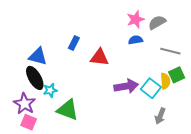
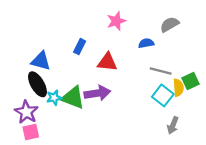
pink star: (136, 19) -> (116, 21), moved
gray line: (170, 51) -> (161, 71), moved
purple arrow: (126, 86) -> (97, 93), moved
green triangle: (68, 110) -> (73, 98), moved
pink square: (29, 122) -> (31, 132), turned -35

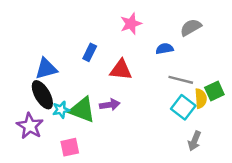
blue triangle: (41, 61) -> (46, 69), turned -30
purple arrow: (97, 93) -> (110, 105), size x0.7
pink square: (31, 132) -> (70, 147), moved

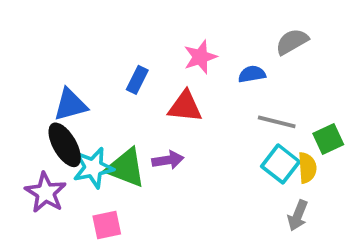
pink star: (131, 24) -> (200, 57), moved
yellow semicircle: (201, 99) -> (307, 168), moved
cyan star: (61, 110) -> (93, 168), size x1.5

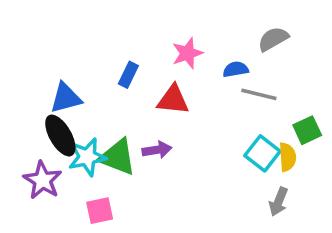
gray line: (277, 122) -> (259, 94), moved

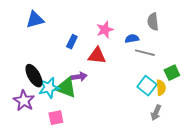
gray semicircle: (273, 39) -> (153, 22), turned -66
blue triangle: (66, 98) -> (35, 20), moved
purple arrow: (157, 150) -> (79, 77), moved

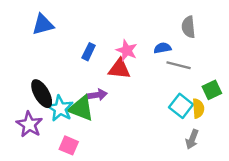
pink star: (105, 30) -> (127, 50), moved, turned -30
cyan star: (49, 88) -> (60, 108), turned -30
pink square: (56, 118) -> (69, 145), turned 35

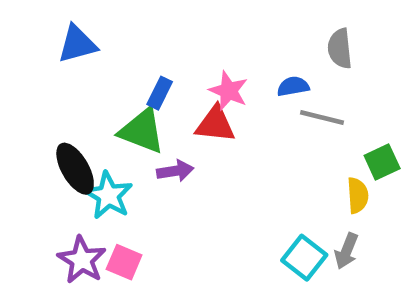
cyan square: (181, 106) -> (304, 258), moved
green triangle: (81, 108) -> (142, 131), moved
purple star: (29, 124) -> (82, 260), moved

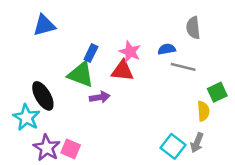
cyan star: (108, 195) -> (26, 117), moved

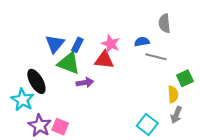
blue triangle: (44, 25) -> (55, 44), moved, turned -36
gray arrow: (197, 143) -> (176, 115), moved

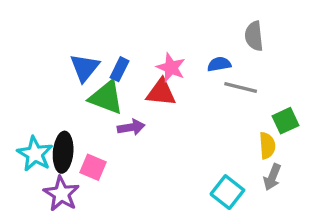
black ellipse: (36, 81) -> (63, 152), moved, turned 35
pink square: (60, 127) -> (93, 167), moved

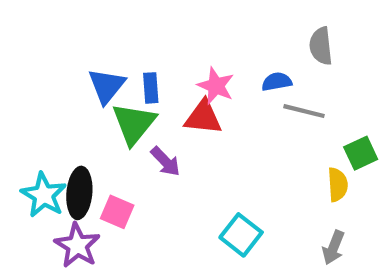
blue rectangle: (120, 69) -> (151, 88), turned -30
green triangle: (106, 97) -> (134, 124), turned 48
purple arrow: (131, 127) -> (165, 161), turned 55
gray arrow: (272, 177) -> (333, 248), moved
cyan square: (227, 192) -> (241, 235), moved

